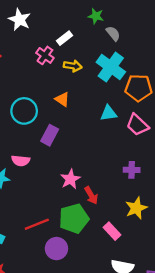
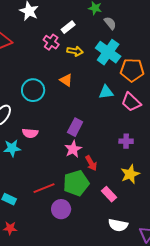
purple rectangle: (50, 135) -> (75, 127), moved

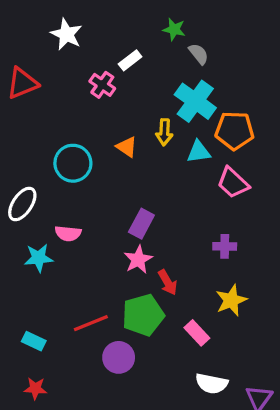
yellow arrow: (75, 51) -> (164, 132), moved, turned 84
cyan triangle: (106, 92) -> (199, 152), moved

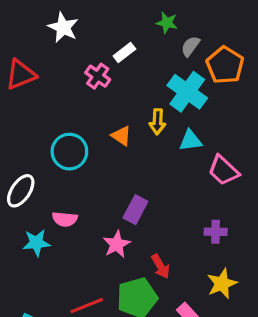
gray semicircle: (199, 54) -> (190, 46), turned -105
orange pentagon: (234, 131) -> (225, 65), moved, turned 30
pink star: (138, 259) -> (117, 244), moved

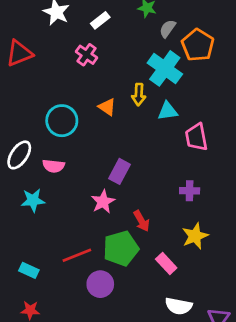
white rectangle: (124, 53) -> (100, 20), moved
pink trapezoid: (223, 170) -> (196, 137), turned 36
pink semicircle: (65, 219) -> (54, 166), moved

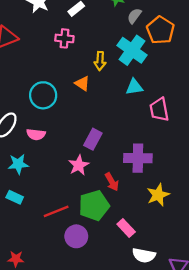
pink cross: (87, 55) -> (64, 38), turned -30
yellow arrow: (139, 95) -> (100, 61), moved
purple cross: (190, 191) -> (138, 158), moved, size x1.6
pink rectangle: (166, 263) -> (126, 228), moved
cyan rectangle: (29, 270) -> (15, 197), moved

